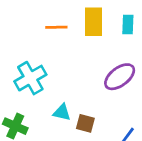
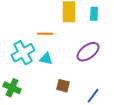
orange line: (56, 27) -> (45, 34), moved
cyan triangle: (62, 112) -> (46, 59), moved

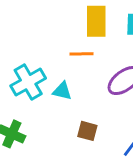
orange line: (45, 34) -> (81, 54), moved

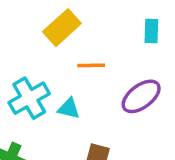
yellow rectangle: (96, 21) -> (62, 28), moved, turned 48

